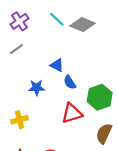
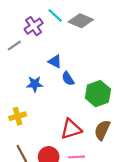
purple cross: (19, 21) -> (34, 26), moved
red triangle: (72, 113) -> (71, 129), moved

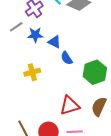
blue star: (35, 84) -> (35, 35), moved
yellow cross: (18, 116) -> (32, 72), moved

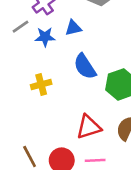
blue triangle: (55, 42) -> (73, 28), moved, turned -40
blue semicircle: (67, 58) -> (85, 66), size x1.5

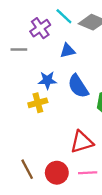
gray line: (21, 27) -> (19, 49), turned 35
blue star: (45, 37) -> (47, 80), moved

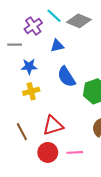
blue star: (47, 80) -> (29, 66), moved
red triangle: (82, 142) -> (53, 126), moved
brown line: (27, 169) -> (22, 132), moved

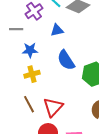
red triangle: (53, 126) -> (53, 107), turned -30
brown line: (22, 132) -> (29, 104), moved

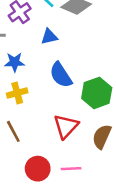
red triangle: (53, 107) -> (66, 126), moved

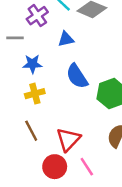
red triangle: (66, 126) -> (68, 139), moved
pink line: (71, 169) -> (87, 167), turned 60

